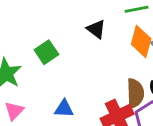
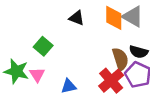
pink triangle: (14, 111) -> (37, 75), moved

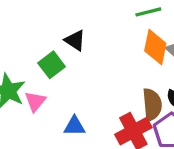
black triangle: (77, 18) -> (75, 40), moved

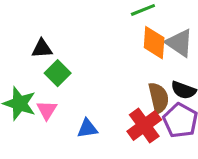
black triangle: (75, 40) -> (42, 49), moved, turned -30

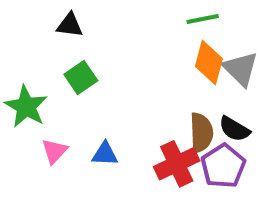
black triangle: (42, 49) -> (70, 25), moved
pink triangle: (47, 110) -> (54, 151), moved

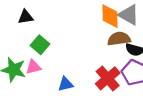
brown semicircle: (201, 133) -> (119, 39), moved, turned -80
pink triangle: (54, 151) -> (33, 67), moved, turned 49

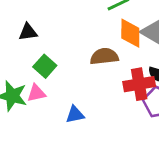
brown semicircle: (119, 39) -> (104, 56), moved
red cross: (108, 78) -> (139, 84), moved, turned 30

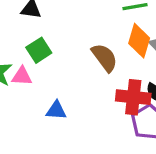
brown semicircle: (104, 56) -> (105, 58), turned 44

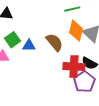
blue triangle: (56, 110) -> (29, 46), moved

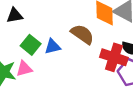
red cross: (74, 67) -> (114, 57), turned 30

